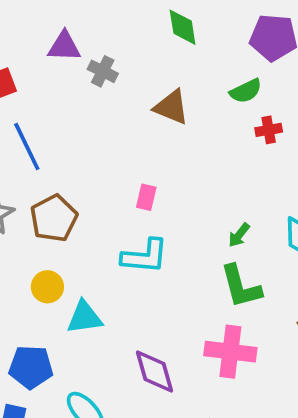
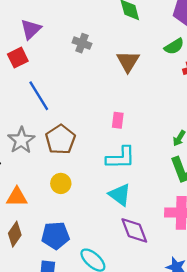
purple triangle: (64, 46) -> (31, 29), moved, turned -40
brown triangle: (171, 107) -> (128, 61), turned 45
cyan triangle: (85, 317) -> (120, 195), moved, turned 50

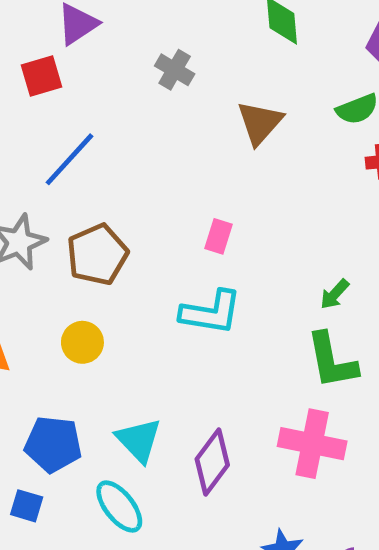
blue line: (39, 96) -> (69, 159), turned 64
cyan triangle: (120, 195) -> (139, 440), moved
purple diamond: (134, 230) -> (212, 462), turned 48

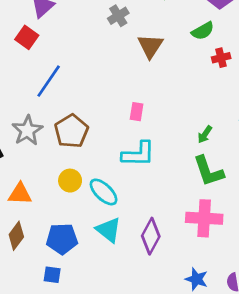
gray cross: (175, 70) -> (118, 16), moved, turned 36
red square: (42, 76) -> (27, 37), turned -30
cyan ellipse: (119, 506) -> (104, 192), moved

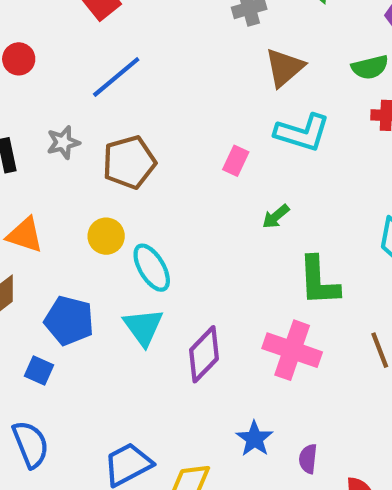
gray star: (27, 130) -> (63, 142), size x0.7
green arrow: (205, 134) -> (276, 216), moved
cyan L-shape: (138, 154) -> (302, 133), moved

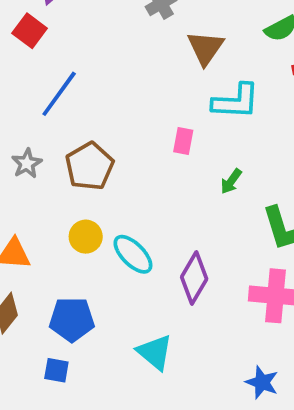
cyan triangle: (143, 327) -> (155, 352), moved
purple diamond: (204, 354) -> (194, 278), moved

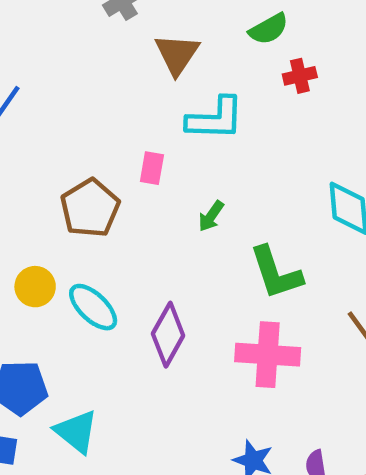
brown pentagon: (89, 166) -> (90, 208), moved
cyan triangle: (155, 352) -> (76, 432), moved

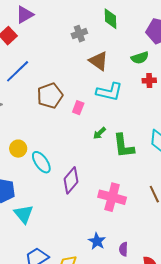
brown triangle: (177, 54) -> (99, 61), turned -40
brown pentagon: (90, 208) -> (50, 96), moved
green L-shape: (276, 273) -> (124, 146), moved

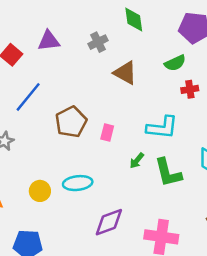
purple triangle: (25, 15) -> (49, 41), moved, turned 30
cyan L-shape: (109, 92) -> (162, 127), moved
cyan ellipse: (41, 162) -> (78, 183), moved, turned -55
purple diamond: (71, 180) -> (109, 222), turned 36

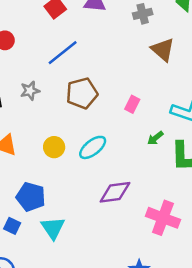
brown pentagon: (71, 122) -> (82, 93), moved
cyan ellipse: (78, 183) -> (93, 147), turned -44

